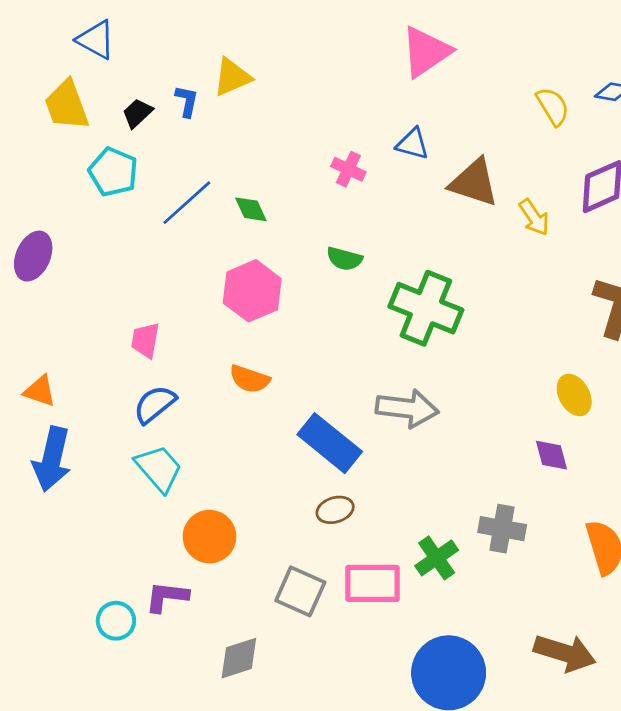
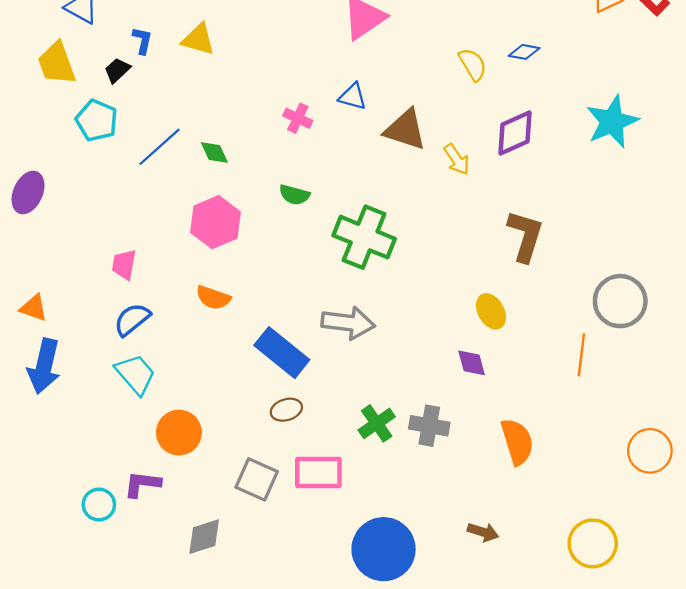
yellow triangle: (232, 77) -> (198, 39), turned 39
blue L-shape: (187, 101) -> (142, 40), moved
green cross: (437, 558) -> (377, 423), moved
brown arrow: (565, 653) -> (483, 532), size x0.6

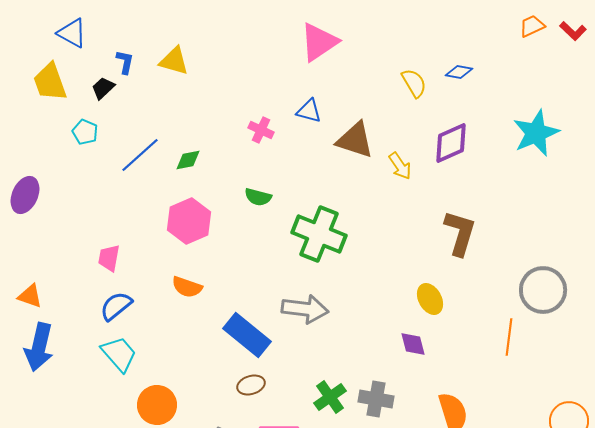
cyan pentagon: (97, 120) -> (85, 132), size x0.7
green diamond: (214, 152) -> (188, 160), turned -76

